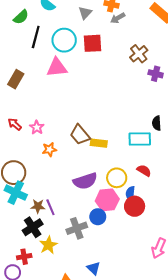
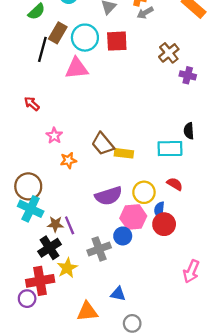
black line: (36, 37) -> (42, 49), moved
brown rectangle: (16, 79) -> (58, 33), moved
red arrow: (15, 124) -> (32, 104), moved
red cross: (24, 257) -> (40, 281), size x1.6
blue triangle: (94, 268) -> (118, 294), turned -32

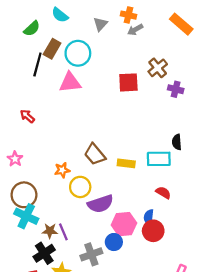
red square: (117, 41) -> (128, 82), moved
pink star: (54, 136) -> (15, 159), moved
yellow rectangle: (124, 153) -> (126, 163), moved
yellow circle: (144, 192) -> (80, 187), moved

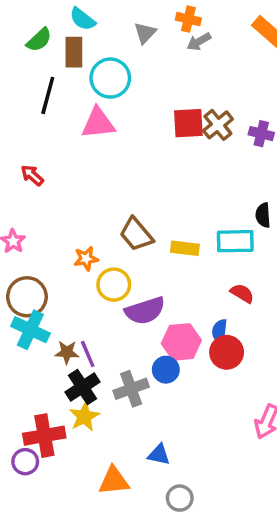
brown rectangle: (52, 49) -> (74, 52), moved, turned -30
brown cross: (158, 68) -> (218, 125), moved
black cross: (44, 253) -> (83, 387), moved

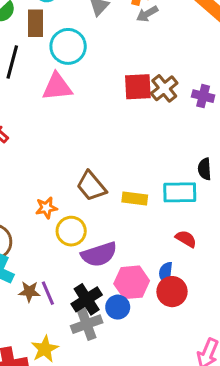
black cross: (83, 387) -> (87, 299), moved

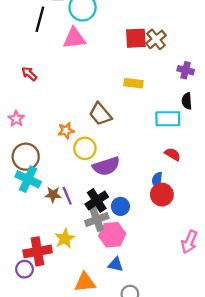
purple cross: (203, 96) -> (186, 70), moved
yellow rectangle: (135, 198) -> (133, 83), moved
pink hexagon: (132, 282) -> (112, 235), moved

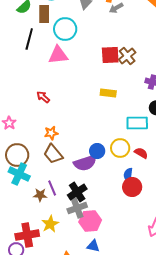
red arrow: (29, 74) -> (43, 97), moved
brown trapezoid: (100, 114) -> (53, 154), moved
yellow circle: (85, 148) -> (120, 148), moved
brown star: (53, 195) -> (40, 195), moved
blue circle: (120, 206) -> (97, 151), moved

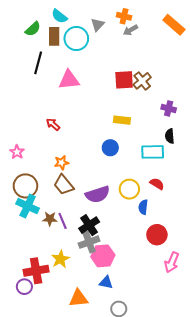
cyan circle: (65, 29) -> (76, 39), moved
yellow circle: (120, 148) -> (129, 189), moved
blue circle: (97, 151) -> (110, 148), moved
red circle: (132, 187) -> (157, 235), moved
brown star: (40, 195) -> (50, 219), moved

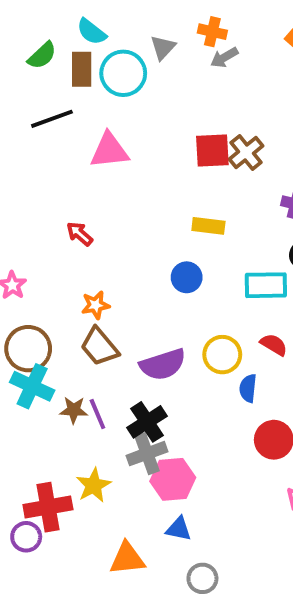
black line: (38, 63) -> (52, 119), turned 55

